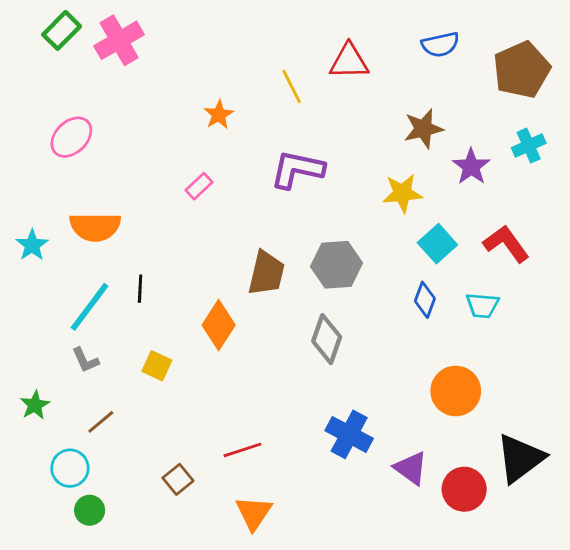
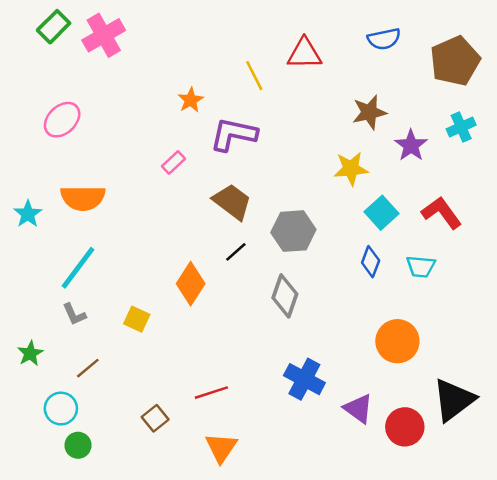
purple L-shape: (297, 169) -> (233, 134), moved
brown trapezoid: (266, 273) -> (232, 202), moved, turned -66
black line: (140, 289) -> (236, 252), moved, turned 45

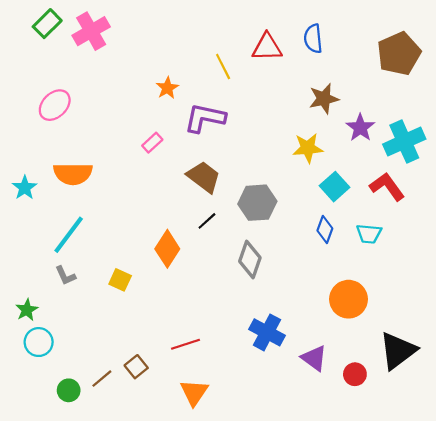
blue semicircle: (384, 39) -> (313, 39), moved, turned 96
cyan cross: (461, 127) -> (404, 142), moved, size x1.6
brown line: (88, 368) -> (102, 379), moved
cyan circle: (61, 409) -> (39, 342), moved
red circle: (405, 427) -> (355, 374), size x0.7

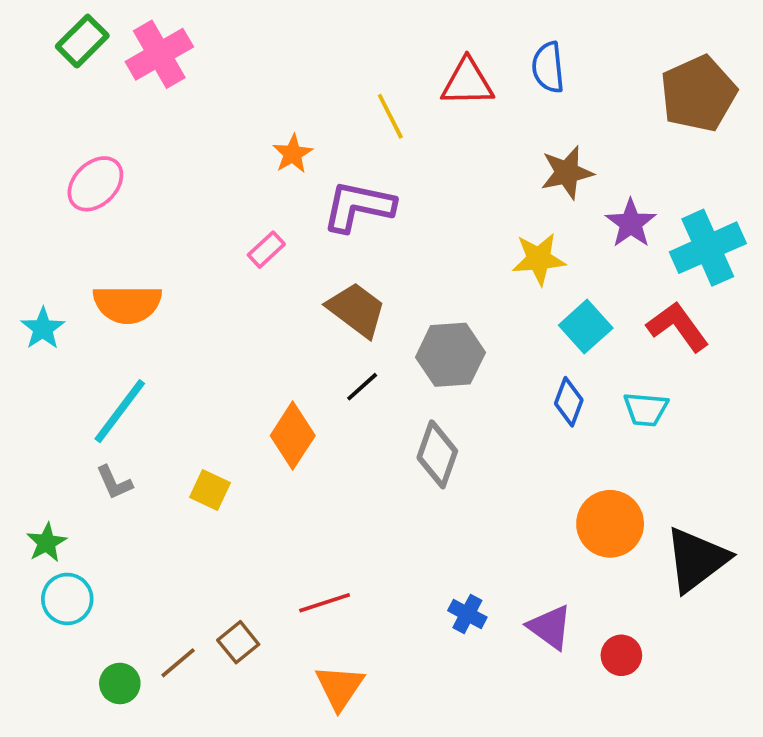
blue cross: (267, 332) -> (467, 614), moved, size x0.6
black triangle: (398, 351) -> (697, 560), moved

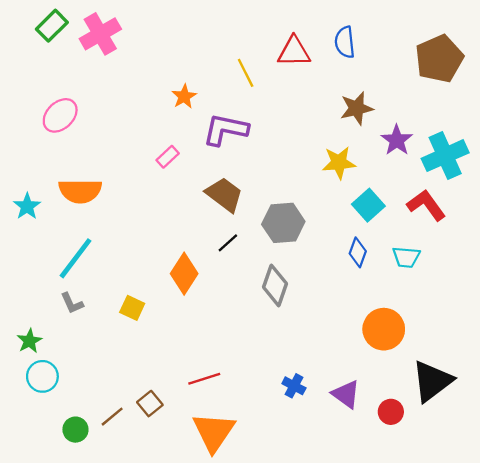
black triangle: (697, 560) -> (432, 381), moved
orange triangle: (340, 687) -> (214, 432), size x1.4

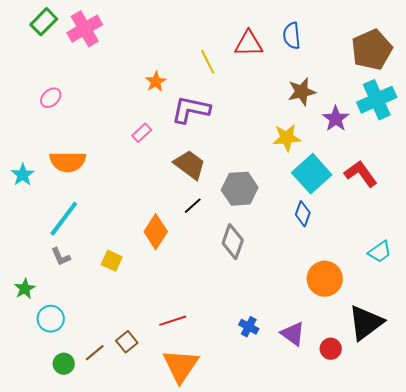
pink ellipse: (60, 115) -> (51, 98), size x0.7
cyan cross: (445, 156) -> (377, 100), moved
cyan square: (368, 205) -> (312, 174), size x1.4
cyan trapezoid: (406, 257) -> (380, 252), moved, turned -40
cyan circle: (42, 376) -> (51, 319), moved

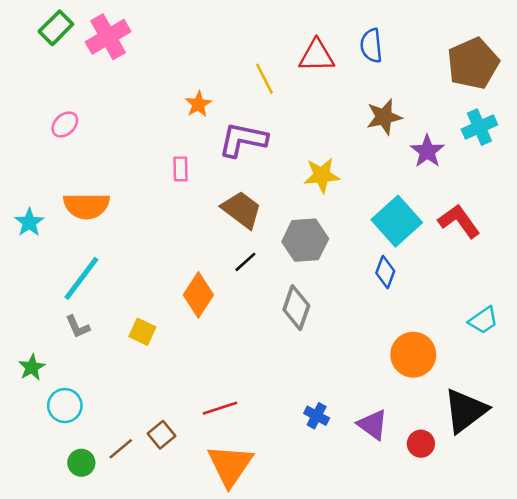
cyan cross: (377, 100) -> (479, 127), size x0.7
pink rectangle: (142, 133) -> (181, 169), turned -48
yellow star: (287, 138) -> (322, 175), moved

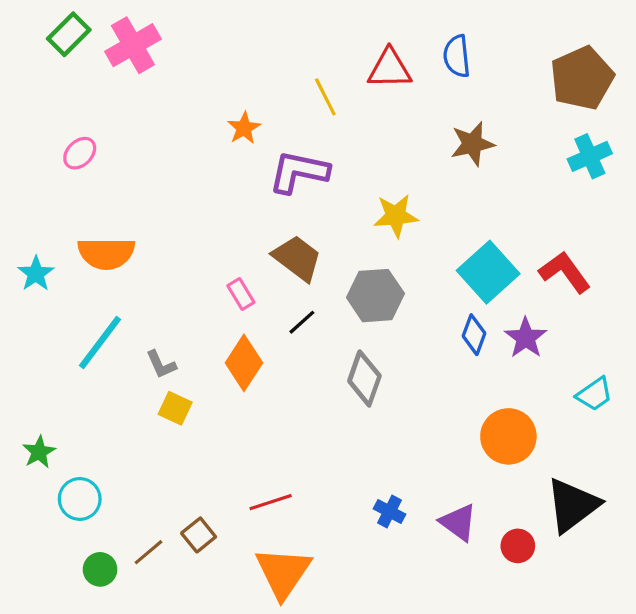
purple star: (427, 151) -> (526, 338), moved
pink rectangle: (181, 169) -> (241, 294), moved, turned -30
gray L-shape: (78, 327) -> (161, 364), moved

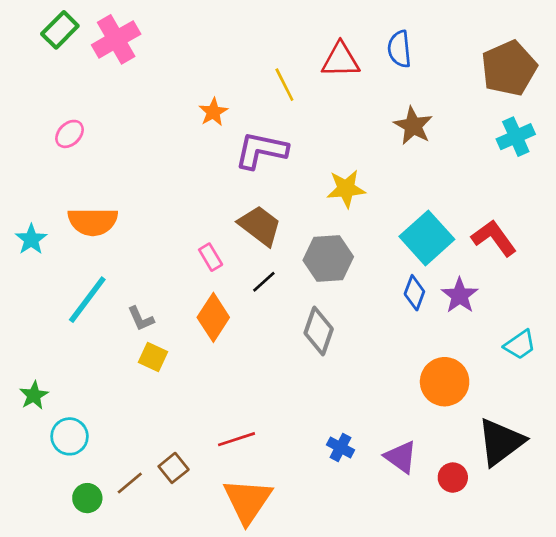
brown star: (472, 144) -> (413, 126), turned -30

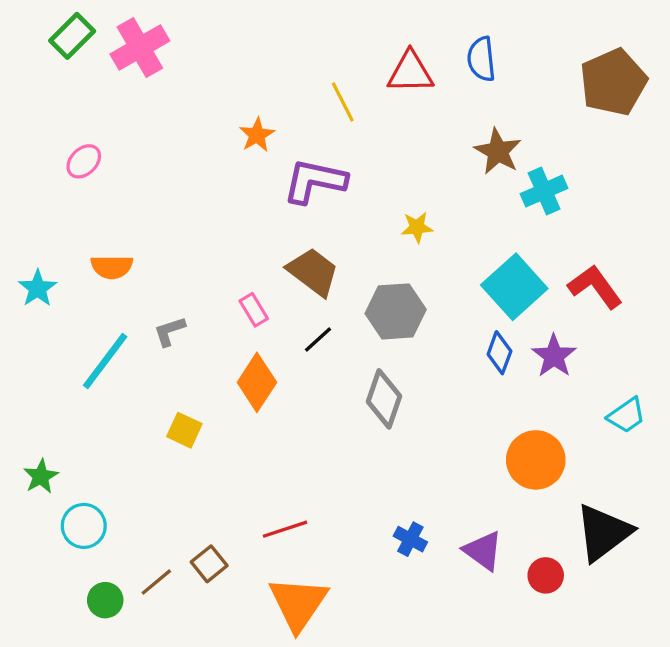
cyan cross: (516, 137) -> (544, 191), moved
yellow star: (346, 189) -> (417, 227), size x0.7
orange semicircle: (93, 222) -> (112, 267), size x0.7
gray L-shape: (141, 319) -> (170, 331), moved, turned 96

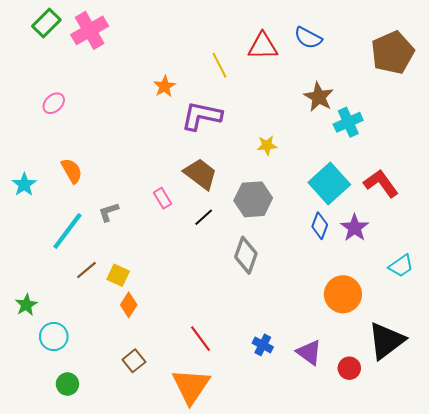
blue semicircle: (481, 59) -> (308, 38), turned -56
orange semicircle: (112, 267) -> (72, 171), turned -120
orange diamond: (257, 382) -> (129, 305), moved, size x0.7
red line: (285, 529) -> (200, 339), moved, turned 72
brown line: (156, 582) -> (86, 270), moved

